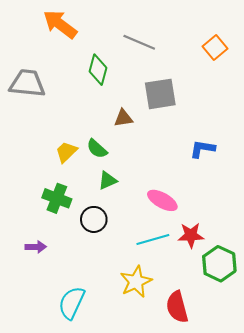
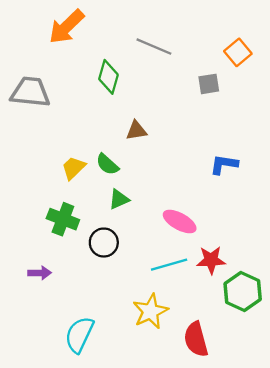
orange arrow: (60, 24) -> (66, 27), turned -81
gray square: (160, 94) -> (209, 84), moved, size x0.6

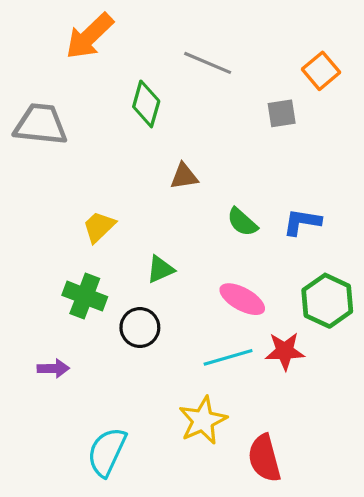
green semicircle: (107, 164) -> (242, 222), moved
green hexagon: (243, 291) -> (327, 301), moved

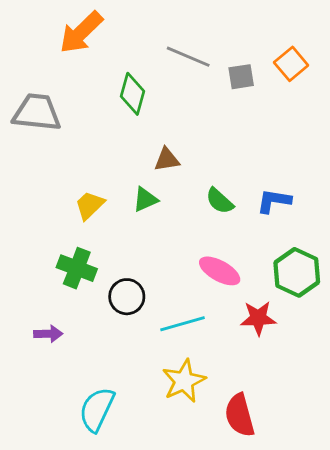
gray square: (282, 113) -> (241, 77), moved
green triangle: (160, 269) -> (145, 200), moved
cyan line: (228, 357) -> (182, 324), moved

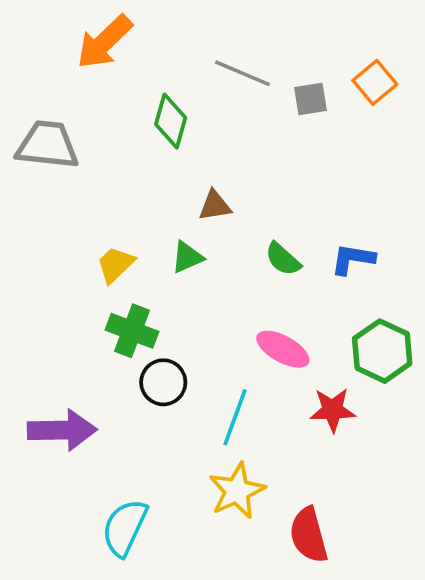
green cross: (77, 268) -> (132, 331), moved
cyan line: (182, 324) -> (235, 417), turned -54
purple arrow: (48, 334) -> (62, 430), size x1.8

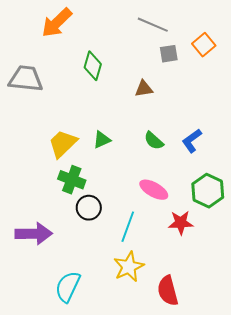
gray line: (242, 73) -> (153, 25), moved
brown triangle: (215, 206) -> (144, 89), moved
blue L-shape: (353, 259) -> (192, 141), turned -45
yellow trapezoid: (115, 265) -> (63, 144), size x1.4

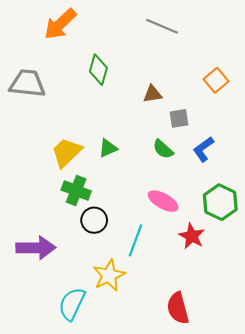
orange square: (204, 45) -> (216, 80), moved
gray square: (169, 54) -> (179, 118), moved
red star: (181, 223) -> (192, 236), turned 30
yellow star: (129, 267) -> (109, 275), moved

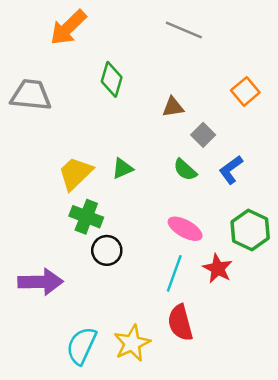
gray square: (179, 118) -> (203, 135), turned -36
cyan line: (135, 240) -> (174, 273), moved
yellow star: (109, 275) -> (132, 343), moved
red semicircle: (178, 308) -> (180, 323), moved

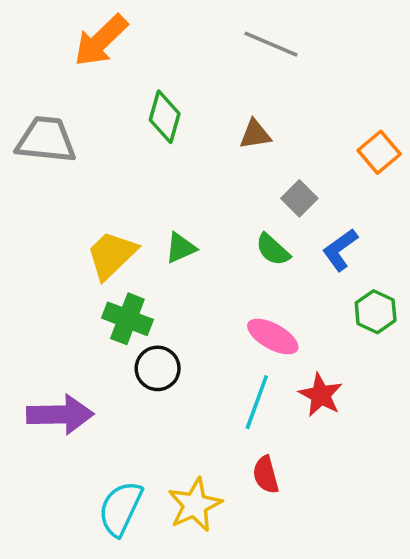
orange square: (245, 91) -> (379, 152), moved
brown triangle: (173, 107) -> (255, 134), moved
green hexagon: (250, 230) -> (376, 312), moved, size x0.7
red semicircle: (180, 323) -> (266, 475), size x0.7

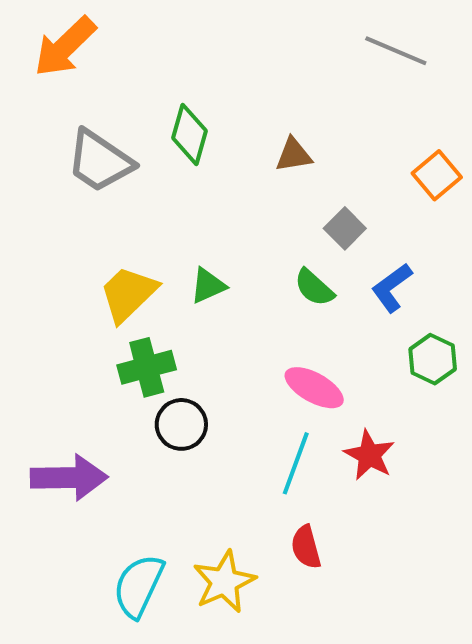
orange arrow: (101, 41) -> (65, 47), moved
gray line: (271, 44) -> (396, 51), moved
gray trapezoid: (46, 140) -> (100, 161), moved, turned -152
green cross: (127, 319) -> (147, 367), turned -36

